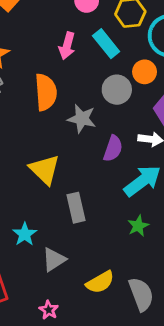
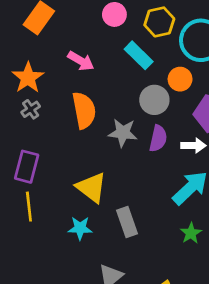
pink arrow: (67, 46) -> (81, 61), moved, turned -68
purple semicircle: (113, 149) -> (158, 138), moved
cyan star: (25, 234) -> (80, 228), moved, turned -30

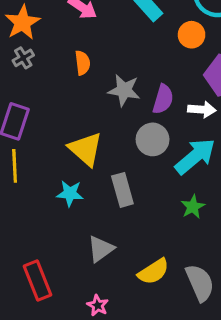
gray circle: (154, 100) -> (153, 139), moved
orange semicircle: (84, 110) -> (83, 63), size x0.6

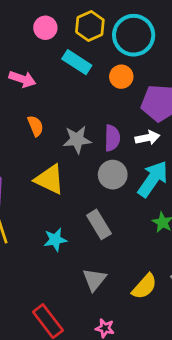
yellow triangle: (85, 149) -> (50, 179), moved

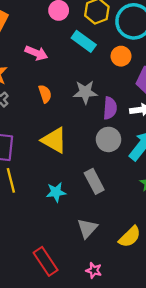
gray star: (77, 140) -> (85, 92), moved

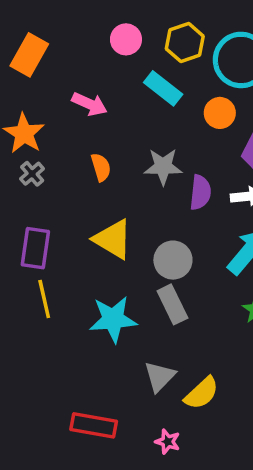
gray circle: (109, 139) -> (173, 260), moved
cyan star: (56, 192) -> (113, 319), size x1.5
yellow semicircle: (130, 237) -> (202, 393), moved
red rectangle: (46, 261) -> (94, 425), turned -48

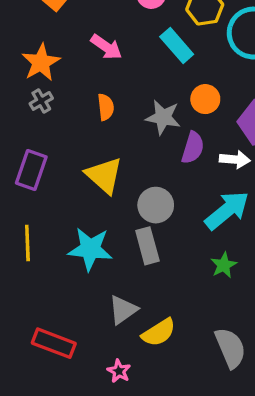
orange circle: (220, 113) -> (205, 99), moved
yellow line: (44, 299) -> (27, 243), moved

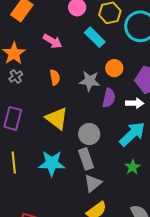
gray triangle: (123, 310) -> (93, 183), moved

